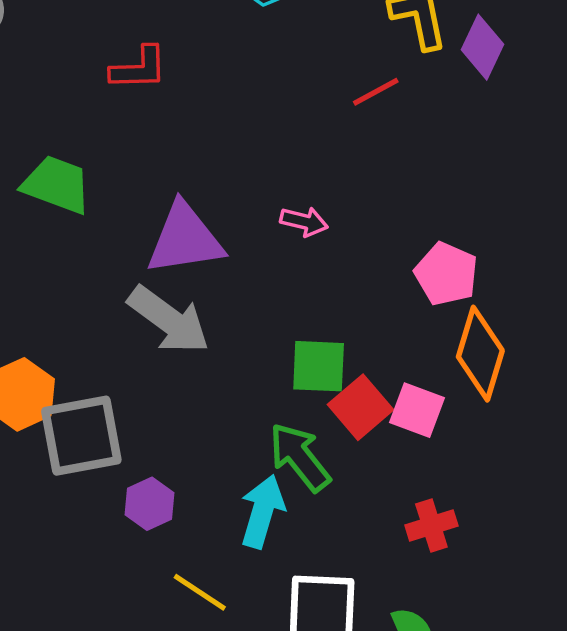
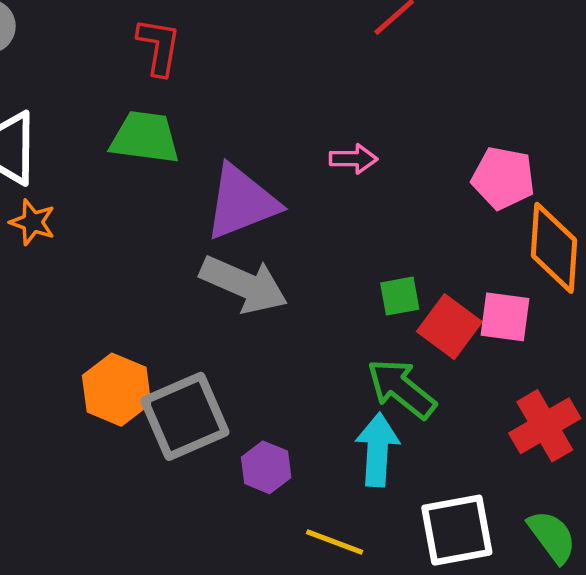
red L-shape: (139, 68) -> (159, 47), turned -66
green trapezoid: (57, 185) -> (145, 137), moved
green square: (319, 366) -> (400, 296), size x0.7
red cross: (431, 526) -> (545, 426), size x1.4

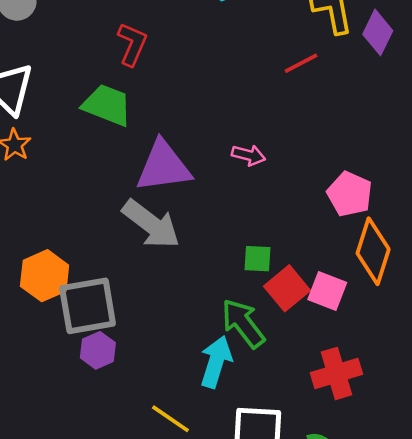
purple hexagon: (266, 467) -> (98, 350), moved

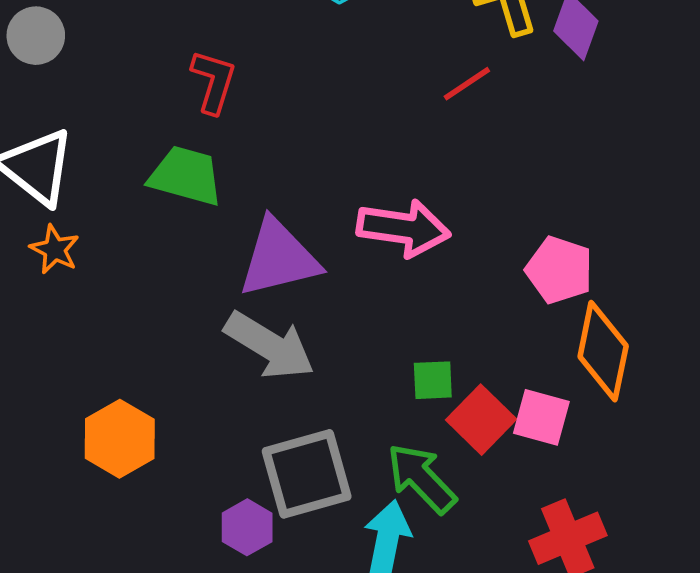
pink arrow: (249, 155) -> (403, 228), size x1.8
gray square: (88, 306) -> (307, 474), moved
purple hexagon: (98, 350) -> (247, 527), moved

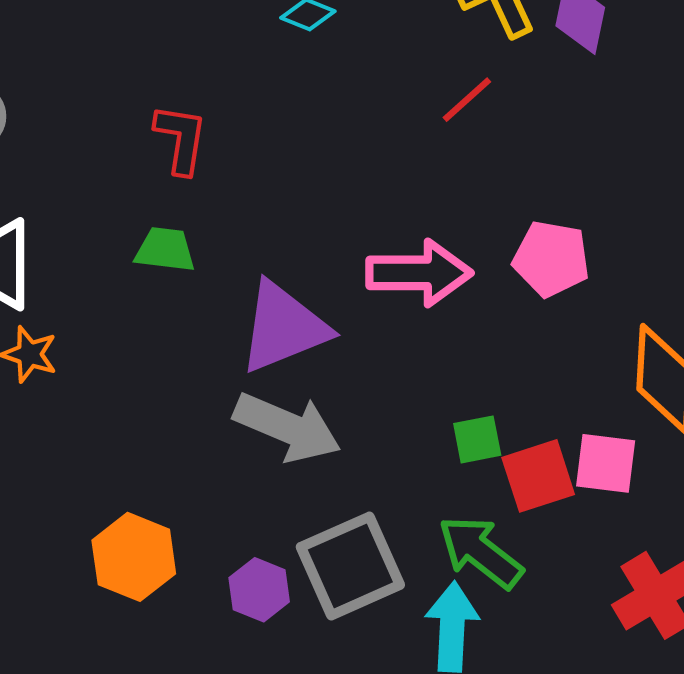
green trapezoid: (186, 176) -> (165, 250), size x0.7
pink pentagon: (559, 270) -> (551, 259), moved
red square: (481, 420) -> (538, 476), turned 36
purple hexagon: (247, 527) -> (259, 590), moved

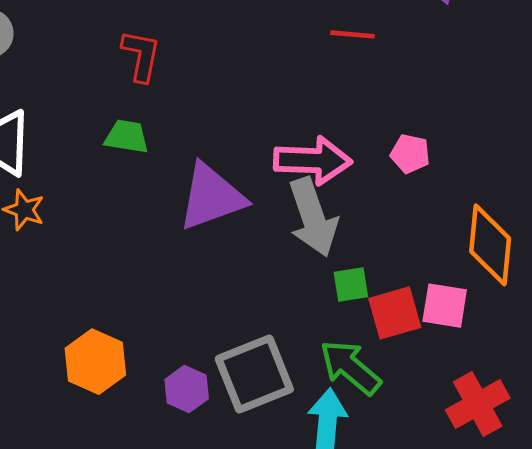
red line: (467, 100) -> (352, 34), turned 45
pink pentagon: (551, 259) -> (410, 154), size x0.7
gray arrow: (287, 427) -> (313, 217), moved, turned 46

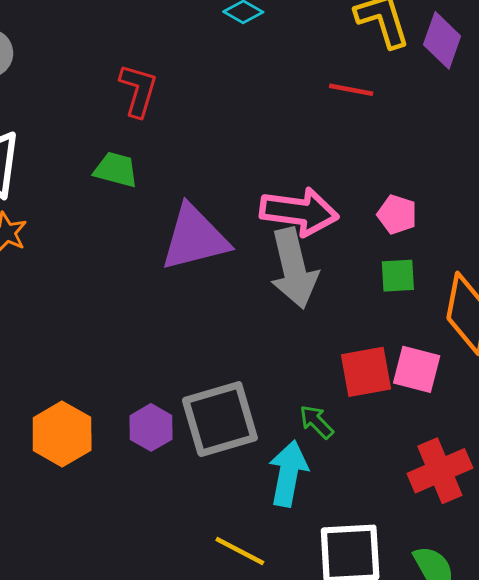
green square: (351, 284) -> (398, 276), moved
orange hexagon: (95, 362) -> (62, 434), moved
green arrow: (350, 367) -> (316, 422), size x0.6

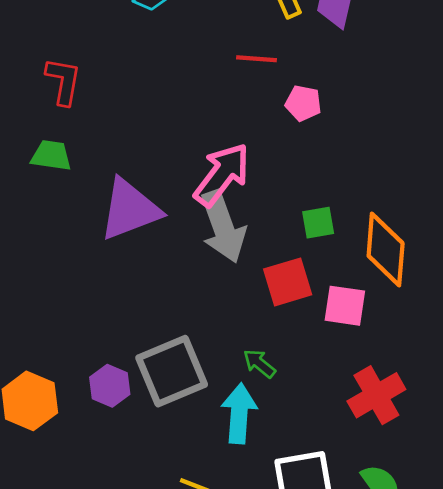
pink arrow: (299, 212) -> (222, 175), turned -54
pink pentagon: (397, 214) -> (303, 103), moved
red square: (366, 372) -> (288, 282), moved

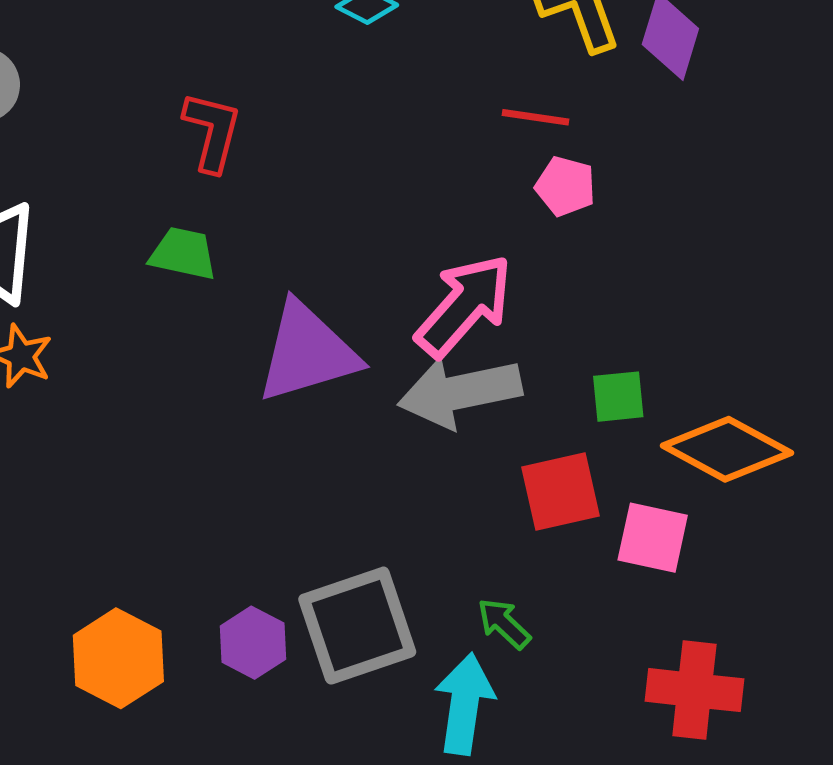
pink pentagon: (303, 103) -> (565, 186), moved
gray arrow: (223, 227) -> (460, 392), turned 94
orange diamond: (386, 250) -> (727, 449), turned -70
red cross: (376, 395) -> (694, 690), turned 32

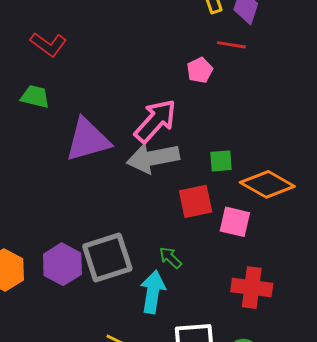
red line: (535, 117) -> (231, 45), moved
red L-shape: (212, 132) -> (48, 44), turned 111
pink pentagon: (565, 186) -> (200, 70), turned 30
purple hexagon: (253, 643) -> (62, 264), size x1.4

